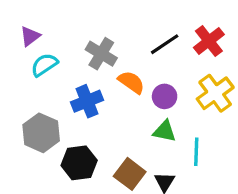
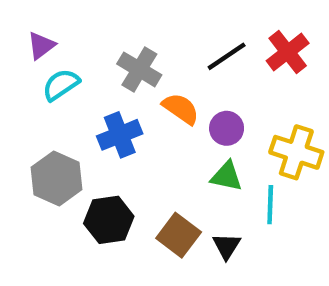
yellow cross: (215, 93) -> (296, 152), moved, turned -36

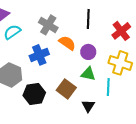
red cross: (288, 52) -> (121, 31), moved
black line: (227, 56) -> (88, 19), turned -54
brown square: (179, 235) -> (66, 89), moved

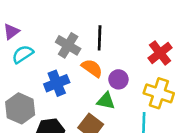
black line: (88, 19) -> (100, 38), moved
green triangle: (88, 74) -> (106, 101), moved

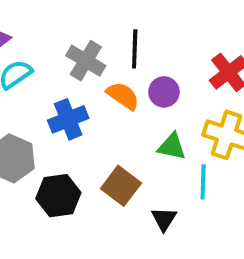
purple circle: (118, 79) -> (164, 92), moved
green triangle: (106, 101) -> (172, 147), moved

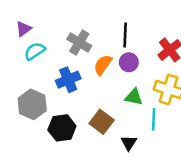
black line: (135, 49) -> (125, 35), moved
orange semicircle: (123, 96) -> (103, 65), turned -90

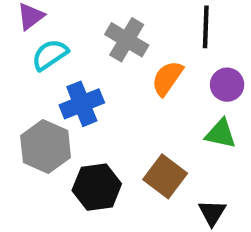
purple circle: (129, 62) -> (227, 85), moved
blue cross: (68, 80) -> (82, 104), moved

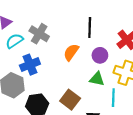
gray cross: (127, 40) -> (39, 34), moved

